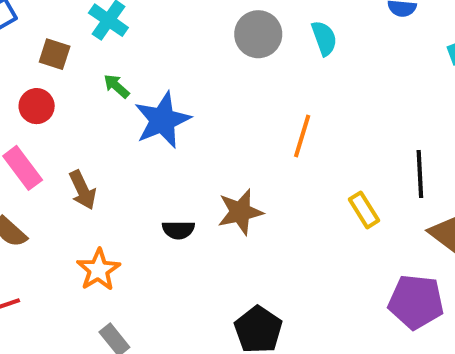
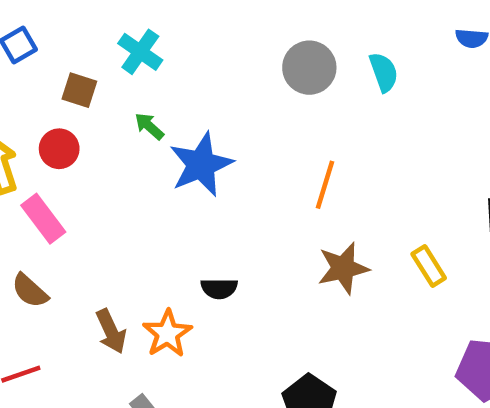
orange line: (302, 136) -> (325, 185), moved
brown arrow: (83, 190) -> (111, 331), moved
brown star: (240, 212) -> (343, 268), moved
orange star: (98, 270) -> (167, 334), moved

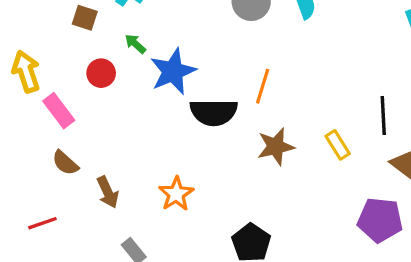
red circle: (59, 149) -> (101, 73), moved
black semicircle: (219, 288) -> (214, 112), moved, size x1.8
brown semicircle: (30, 291) -> (65, 163), moved
orange star: (167, 334) -> (176, 194), moved

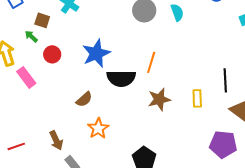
green arrow: (135, 44) -> (31, 36), moved
yellow rectangle: (338, 145) -> (197, 98), turned 30
brown semicircle: (65, 163) -> (84, 99), moved, turned -84
brown arrow: (108, 192) -> (56, 140), moved

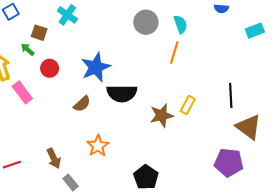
orange line: (151, 62) -> (174, 53), moved
yellow rectangle: (197, 98) -> (188, 105), moved, turned 30
brown semicircle: (84, 99) -> (82, 104), moved

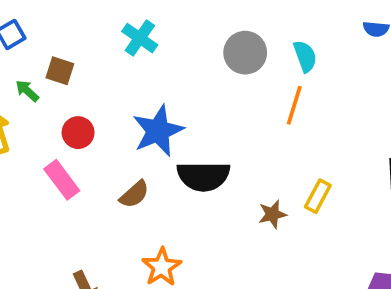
cyan cross: (67, 15) -> (140, 38), moved
green arrow: (28, 49) -> (27, 91), moved
pink rectangle: (22, 92) -> (62, 180), moved
brown star: (162, 115) -> (272, 214), size x0.7

